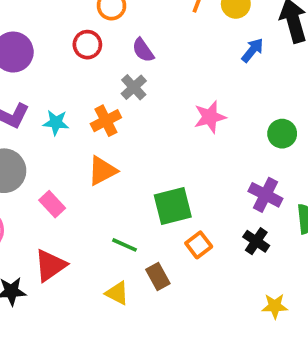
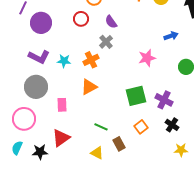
blue arrow: (252, 50) -> (171, 36), moved, turned 32
purple cross: (265, 195) -> (164, 100), moved
pink rectangle: (52, 204) -> (62, 105), turned 40
green square: (173, 206) -> (136, 96), moved
yellow star: (275, 306) -> (181, 150), moved

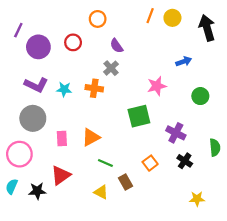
red circle: (81, 19) -> (73, 42), moved
orange cross: (91, 60) -> (94, 88), turned 35
orange triangle: (89, 87) -> (91, 137), moved
green square: (136, 96) -> (139, 116), moved
yellow star: (181, 150) -> (197, 199), moved

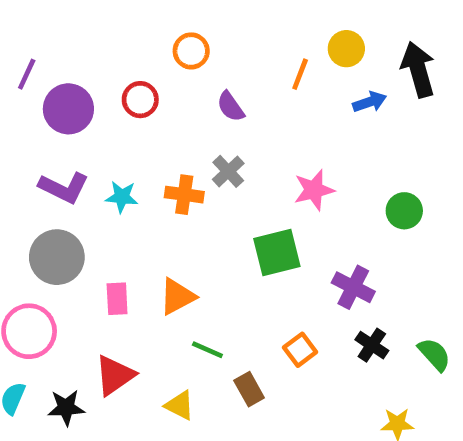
orange line: (150, 16) -> (300, 74), moved
blue arrow: (184, 61) -> (370, 102), moved
gray cross: (111, 68) -> (228, 171), moved
green semicircle: (215, 147) -> (434, 354), moved, turned -36
yellow triangle: (101, 192) -> (180, 405), moved

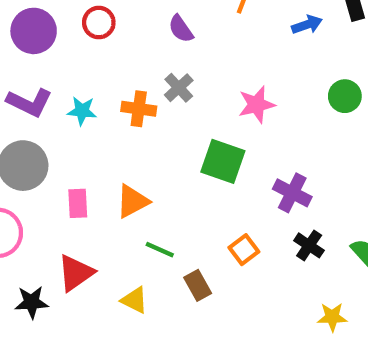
green circle: (404, 211) -> (345, 96), moved
green square: (277, 252) -> (223, 161), turned 33

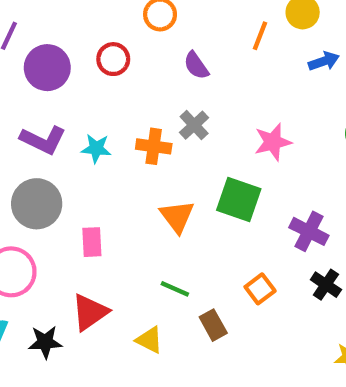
orange triangle: (132, 201) -> (177, 217), moved, turned -39

